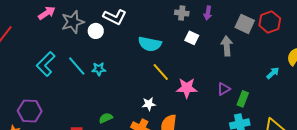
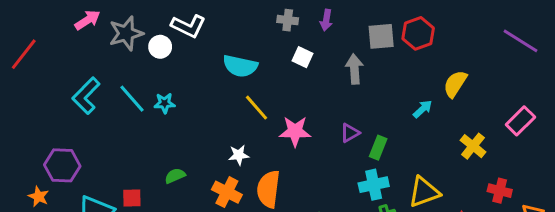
gray square: (245, 24) -> (381, 36), turned -30

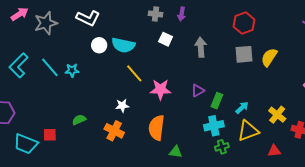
gray square: (381, 36) -> (244, 54), moved
white circle: (160, 47) -> (99, 45), moved
cyan arrow: (423, 109) -> (242, 108), moved
yellow cross: (473, 146) -> (277, 115), moved
orange semicircle: (268, 189) -> (156, 128), moved

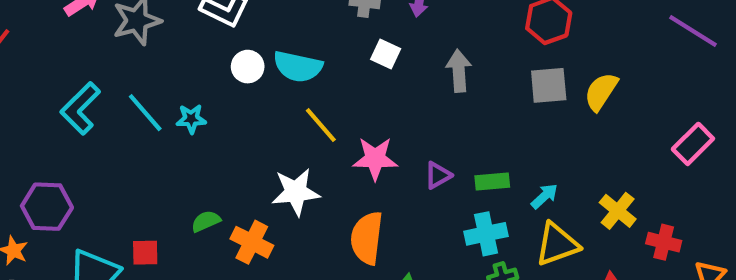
purple triangle: (198, 91) -> (438, 175), moved
green rectangle: (217, 101) -> (492, 182), turned 63
white star: (122, 106) -> (296, 192), size x1.6
orange cross: (114, 131) -> (252, 242), moved

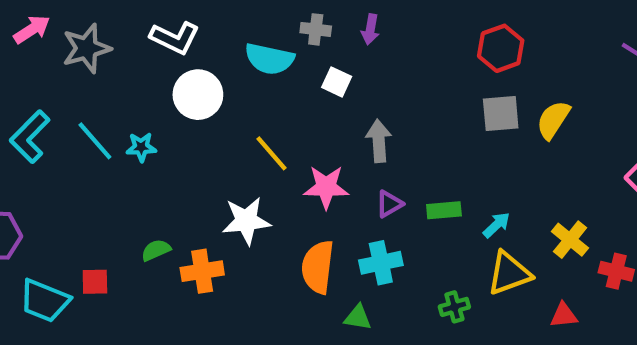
white circle: (248, 67) -> (198, 95), size x1.5
cyan semicircle: (298, 67) -> (269, 59), moved
gray arrow: (459, 71) -> (379, 141), moved
cyan cross: (486, 234) -> (381, 263), moved
orange cross: (252, 242) -> (202, 271), turned -36

